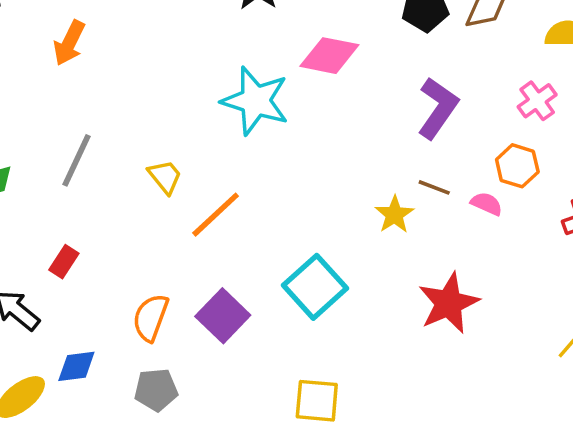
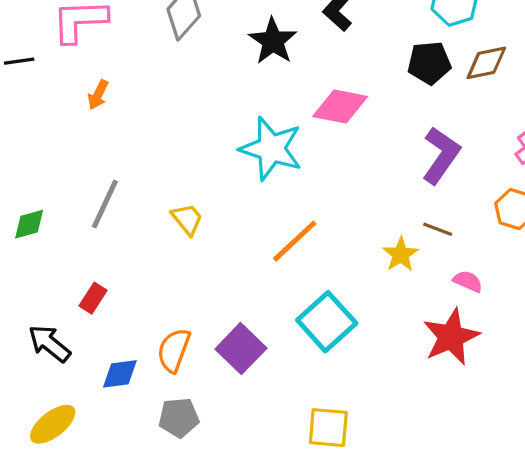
orange arrow: (69, 43) -> (98, 95), size x0.7
pink semicircle: (487, 204) -> (468, 281), moved
orange line: (216, 215) -> (295, 241), moved
blue diamond: (76, 366) -> (120, 374), moved

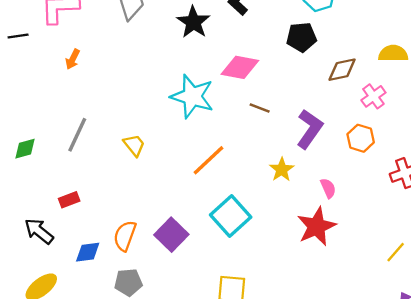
brown diamond: (486, 63) -> (342, 70), moved
purple L-shape: (441, 155) -> (310, 129), moved
brown line: (438, 229) -> (260, 108), moved
pink semicircle: (468, 281) -> (328, 188), turned 42
red rectangle: (93, 298) -> (69, 200), turned 36

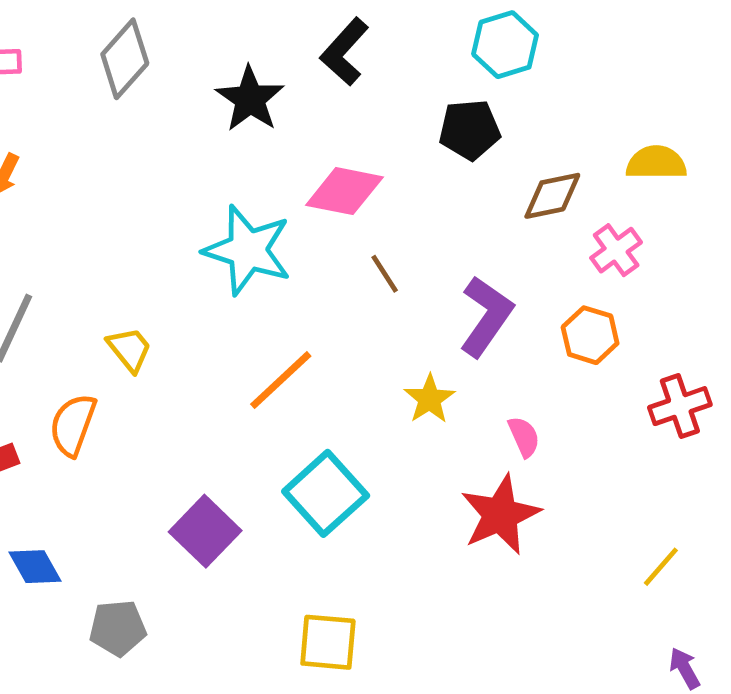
brown line: (260, 108) -> (385, 274), turned 36
orange semicircle: (125, 236) -> (73, 425), moved
blue diamond: (88, 252) -> (35, 567), turned 68

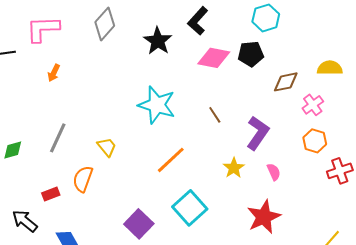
pink diamond: (344, 191) -> (214, 58), moved
orange hexagon: (590, 335) -> (315, 141), moved
pink semicircle: (524, 437) -> (274, 172), moved

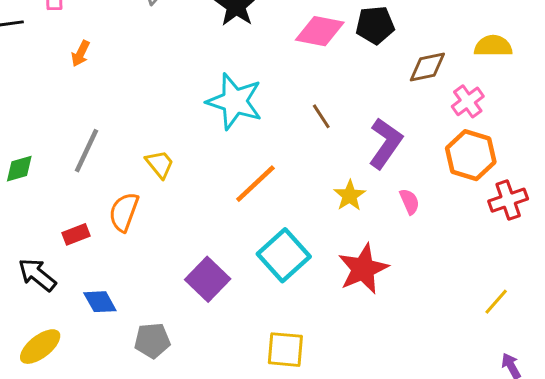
orange hexagon: (315, 141) -> (471, 155), size x1.4
red star: (264, 217) -> (363, 269), moved

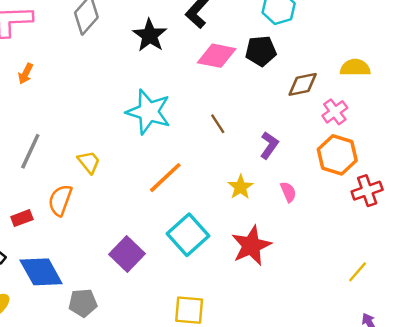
purple L-shape: (386, 143) -> (269, 145), size x0.7
blue diamond: (100, 302) -> (41, 272), size x1.6

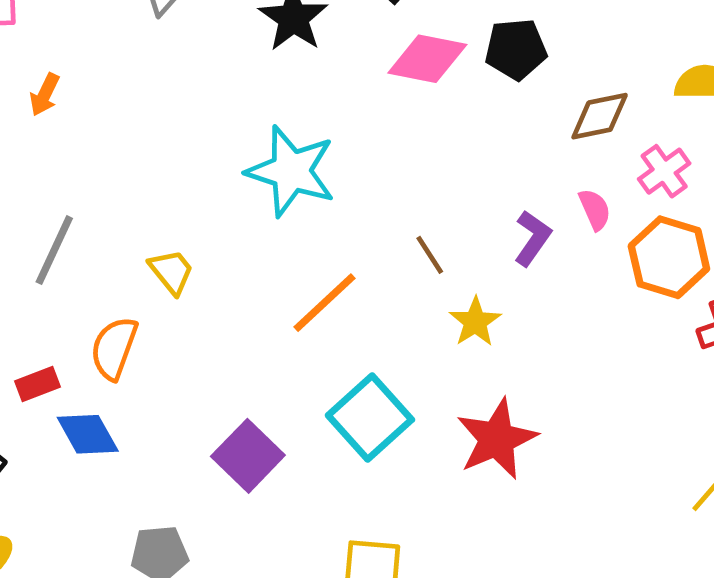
brown line: (218, 124) -> (430, 255), moved
pink semicircle: (288, 192) -> (595, 209), moved
blue diamond: (41, 272) -> (88, 434), moved, size x0.7

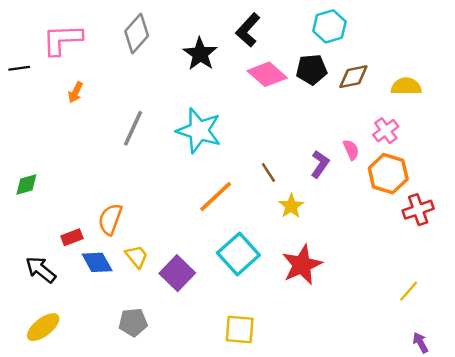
pink diamond: (427, 59) -> (267, 74), turned 30
brown diamond: (600, 116) -> (353, 77), moved
gray line: (54, 250) -> (133, 128), moved
yellow trapezoid: (171, 272) -> (137, 256), moved

